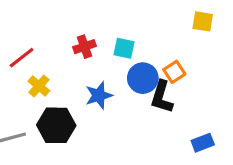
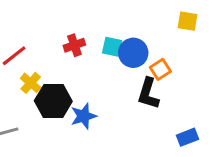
blue circle: (143, 78) -> (133, 53), moved
blue star: (99, 95) -> (83, 116), moved
black hexagon: (56, 125) -> (53, 101), moved

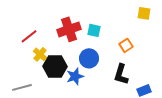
red cross: (74, 45) -> (69, 29), size x1.6
blue circle: (133, 53) -> (89, 58), moved
black L-shape: (148, 93) -> (121, 74), moved

